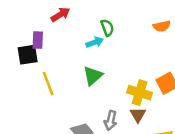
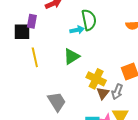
green semicircle: (107, 28) -> (89, 20), size x1.5
yellow cross: (140, 93) -> (96, 79), moved
gray arrow: (111, 121) -> (117, 92), moved

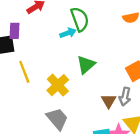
green triangle: (72, 56) -> (86, 65), moved
yellow cross: (96, 79) -> (58, 85), moved, turned 30

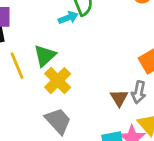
green triangle: (86, 65) -> (45, 56), moved

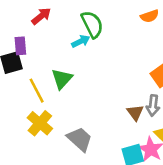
yellow cross: (58, 81) -> (40, 123), moved

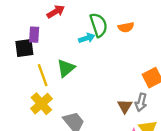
orange semicircle: (150, 16) -> (126, 27), moved

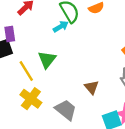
brown triangle: (125, 106) -> (91, 87), moved

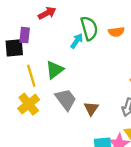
cyan arrow: (61, 27) -> (77, 41), turned -40
gray trapezoid: (66, 110) -> (66, 99), moved

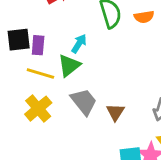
purple rectangle: (25, 35) -> (38, 45), moved
cyan arrow: (77, 41) -> (79, 44), moved
yellow line: (31, 76) -> (40, 73), turned -55

